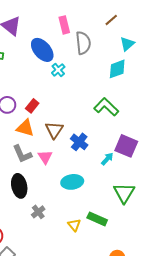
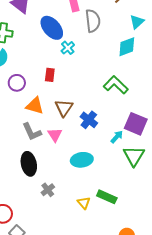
red rectangle: (32, 106) -> (50, 75), moved, turned -32
green triangle: (124, 193) -> (134, 156), moved

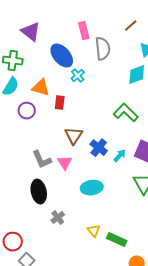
orange triangle: (35, 106) -> (41, 88), moved
cyan arrow: (117, 137) -> (120, 156), moved
green rectangle: (107, 197) -> (117, 240), moved

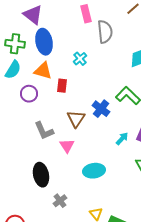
blue ellipse: (62, 56) -> (44, 42), moved, turned 30
blue cross: (99, 148) -> (101, 109), moved
gray L-shape: (42, 160) -> (44, 131), moved

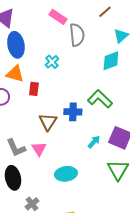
pink rectangle: (86, 14) -> (58, 17), turned -42
blue cross: (101, 109) -> (73, 112), turned -36
gray L-shape: (44, 131) -> (16, 148), moved

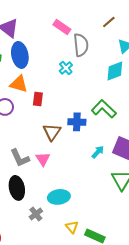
cyan cross: (52, 62) -> (66, 68), moved
cyan ellipse: (66, 174) -> (59, 197), moved

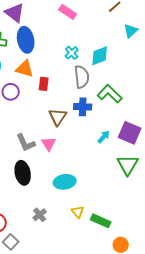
gray semicircle: (81, 45) -> (82, 77), moved
cyan diamond: (115, 71) -> (100, 56), moved
gray cross: (36, 214) -> (40, 215), moved

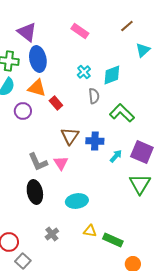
gray semicircle: (82, 77) -> (94, 96), size x0.7
red rectangle: (44, 84) -> (56, 103), turned -48
blue cross: (83, 107) -> (95, 141), moved
yellow triangle: (78, 212) -> (90, 231), turned -40

